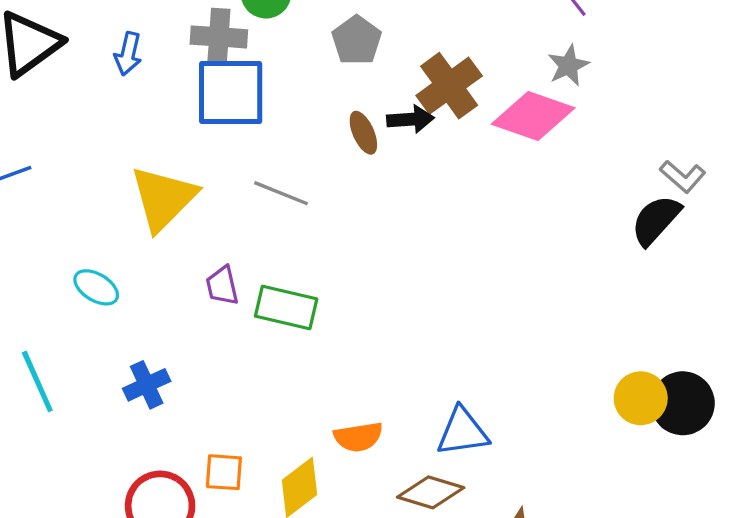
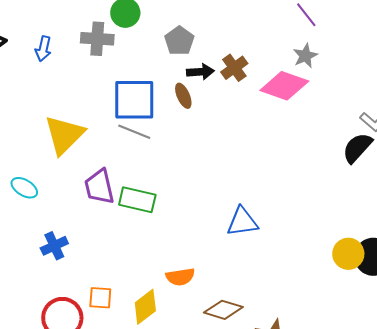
brown cross: (449, 86) -> (234, 68), size x0.7
blue square: (231, 92) -> (134, 100), moved
black arrow: (410, 119) -> (200, 72), moved
purple trapezoid: (222, 286) -> (99, 187), size x1.5
blue triangle: (463, 432) -> (242, 222), moved

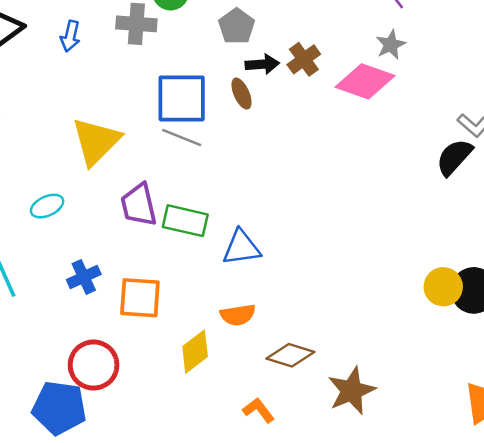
cyan ellipse: (24, 188) -> (47, 206), turned -56
blue triangle: (242, 222) -> (241, 248), moved
orange square: (100, 298) -> (140, 298), moved, size x1.5

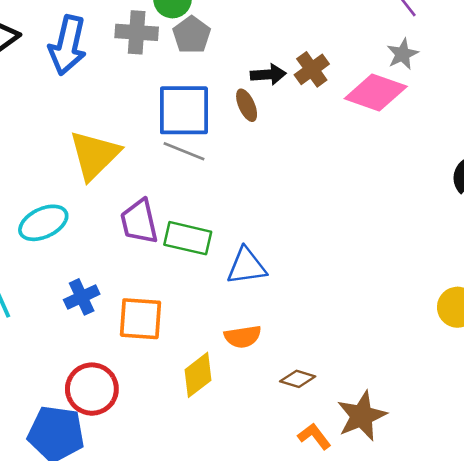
gray pentagon: (237, 26) -> (192, 35), moved
blue arrow: (70, 36) -> (68, 45), size x1.8
cyan ellipse: (47, 206) -> (43, 223), size x1.4
brown diamond: (290, 355) -> (298, 379), size x0.7
orange L-shape: (259, 410) -> (314, 436), moved

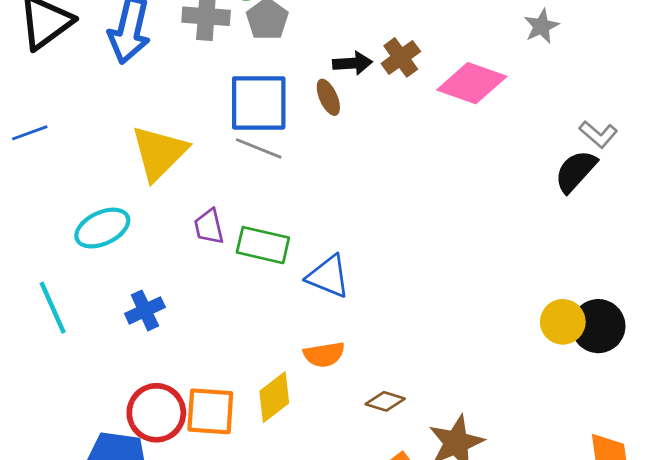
gray star: (403, 54) -> (541, 26), moved
purple trapezoid: (139, 222) -> (209, 227), size x0.7
blue triangle: (247, 266) -> (328, 276), turned 30
orange square: (140, 319) -> (210, 411), moved

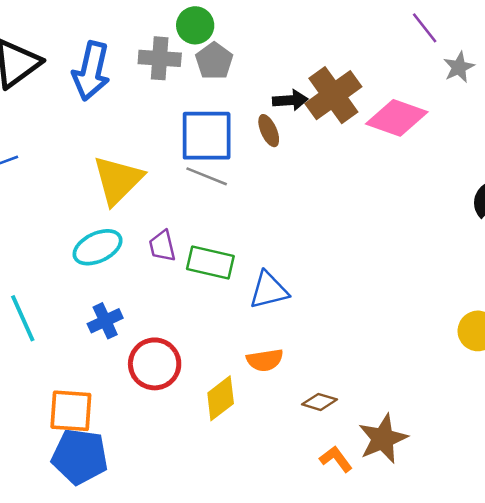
brown cross: (401, 57) -> (333, 95), size x1.6
cyan ellipse: (102, 228) -> (98, 247), moved
blue triangle: (328, 276) -> (269, 290), turned -36
orange square: (210, 411) -> (71, 411), moved
red circle: (156, 413) -> (155, 364), moved

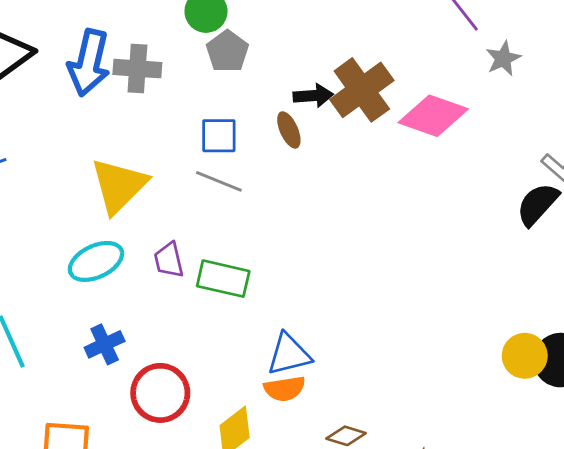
gray cross: (160, 58) -> (137, 69), moved
blue square: (207, 136) -> (219, 136), size x0.6
blue triangle: (269, 290) -> (289, 354), moved

